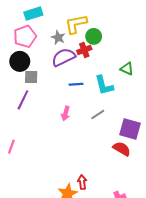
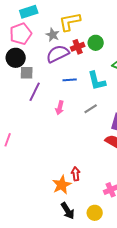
green circle: (94, 36) -> (96, 43), moved
purple line: (23, 100) -> (35, 92), moved

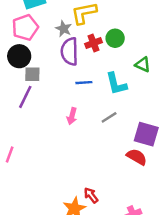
purple semicircle: (58, 54) -> (70, 51), turned -65
purple line: (35, 92) -> (25, 97), moved
red arrow: (76, 174) -> (91, 195), turned -32

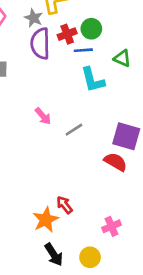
blue line: (84, 83) -> (83, 50), moved
pink arrow: (72, 116) -> (43, 116), turned -56
gray line: (109, 117) -> (74, 130), moved

